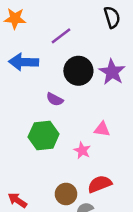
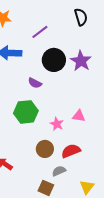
pink triangle: (102, 129) -> (79, 116), moved
brown circle: (66, 194) -> (45, 149), moved

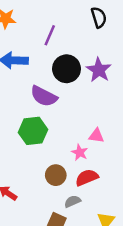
purple line: (40, 32) -> (50, 35), turned -30
purple semicircle: (35, 83) -> (44, 96), size x1.6
pink star: (57, 124) -> (80, 152), moved

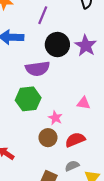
purple semicircle: (44, 96) -> (38, 69), turned -35
pink star: (80, 152) -> (55, 118), moved
gray semicircle: (72, 201) -> (72, 166), moved

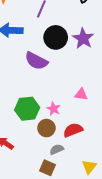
purple semicircle: (38, 69) -> (36, 61), turned 35
green hexagon: (28, 99) -> (27, 109), moved
gray semicircle: (72, 166) -> (57, 149), moved

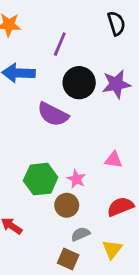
purple star: (83, 38) -> (116, 84), turned 30
red semicircle: (73, 130) -> (120, 207), moved
yellow triangle: (89, 167) -> (112, 249), moved

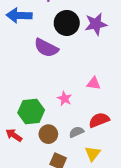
green hexagon: (41, 179) -> (31, 111), moved
brown circle: (67, 205) -> (48, 134), moved
gray semicircle: (80, 234) -> (76, 132), moved

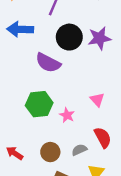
pink triangle: (94, 83) -> (97, 100), turned 40
green hexagon: (31, 111) -> (39, 104), moved
red semicircle: (99, 120) -> (103, 138), turned 84

